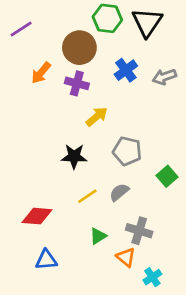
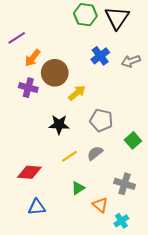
purple line: (21, 29) -> (17, 38), moved
brown circle: (79, 48) -> (55, 73), moved
purple cross: (77, 83) -> (28, 88), moved
gray cross: (139, 231) -> (125, 184), moved

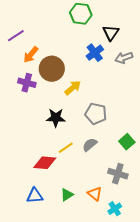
black triangle: (117, 18) -> (111, 33), moved, size x0.7
green square: (133, 140) -> (127, 142), moved
red diamond: (29, 172) -> (45, 163), moved
green triangle: (78, 188) -> (67, 195), moved

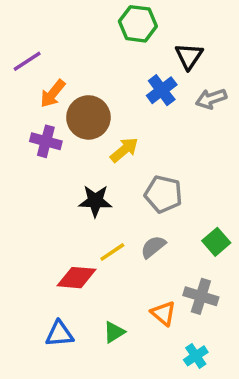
orange triangle: (95, 194) -> (163, 313), moved

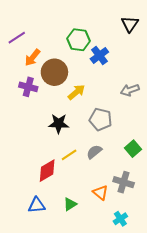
green hexagon: (138, 24) -> (79, 40), moved
black triangle: (189, 56) -> (130, 24), moved
gray arrow: (211, 99) -> (130, 90), moved
red diamond: (77, 278) -> (47, 171), turned -35

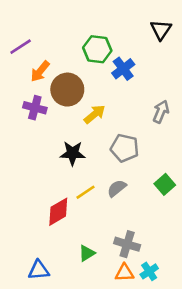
gray arrow: (130, 90) -> (161, 112), turned 132
gray cross: (124, 182) -> (127, 244), moved
orange triangle: (100, 193) -> (125, 273), moved, turned -42
blue triangle: (37, 205) -> (39, 270), moved

